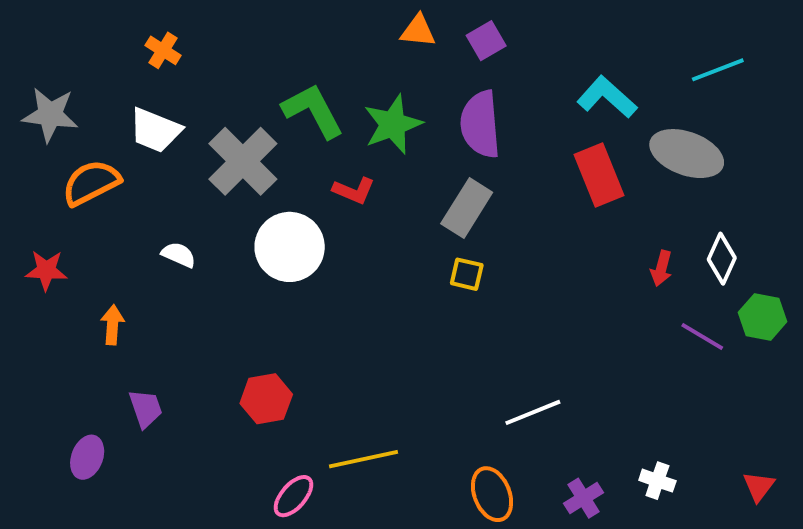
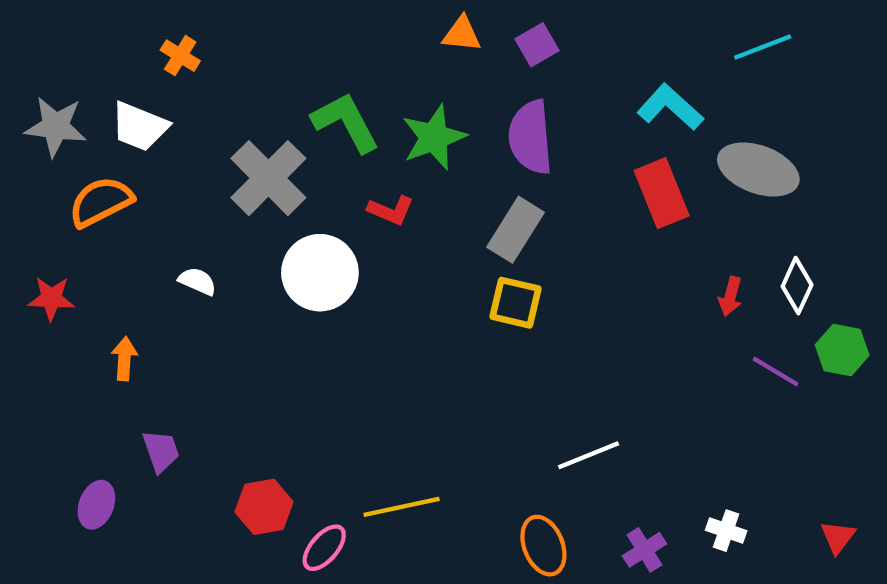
cyan line: (718, 70) -> (763, 47), moved
white trapezoid: (155, 130) -> (139, 126), moved
yellow square: (467, 274) -> (515, 303), size x1.4
red hexagon: (266, 399) -> (264, 507), moved

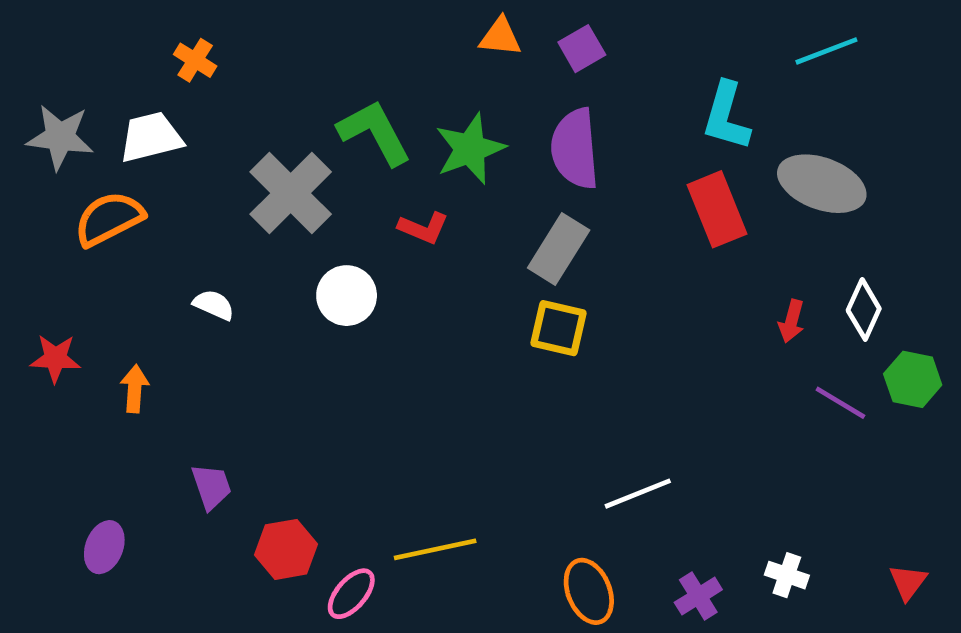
cyan L-shape: (670, 107) -> (726, 116), turned -116
white trapezoid: (139, 126) -> (151, 137), turned 144
white circle: (320, 273) -> (347, 296), size x0.7
red star: (51, 298) -> (55, 358), moved
purple trapezoid: (161, 451) -> (211, 487), moved

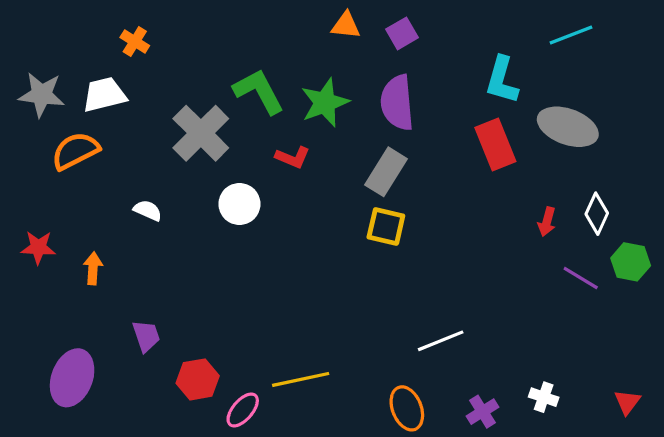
purple ellipse: (104, 547) -> (72, 378), size x1.6

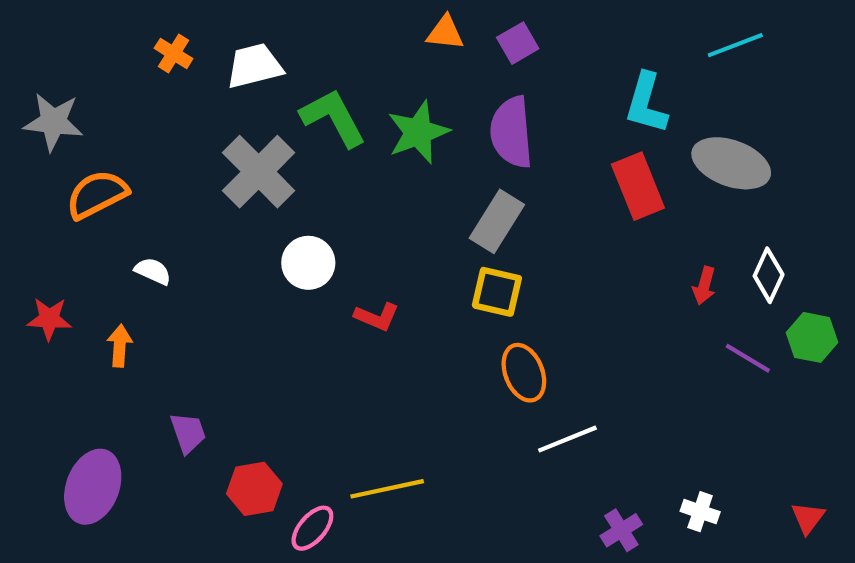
white trapezoid: (104, 95) -> (254, 66), moved
red L-shape: (293, 157) -> (377, 317), moved
white semicircle: (148, 210) -> (153, 271), moved
orange ellipse: (407, 408) -> (524, 373), moved

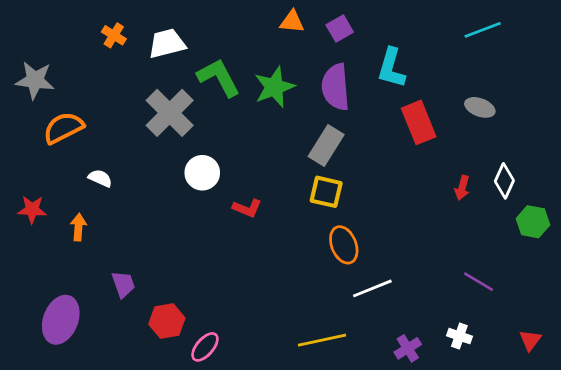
cyan L-shape: (646, 103) -> (391, 68), moved
gray ellipse: (731, 163) -> (480, 107), size x0.6
purple line: (748, 358) -> (478, 282), moved
yellow line: (387, 489) -> (322, 340), moved

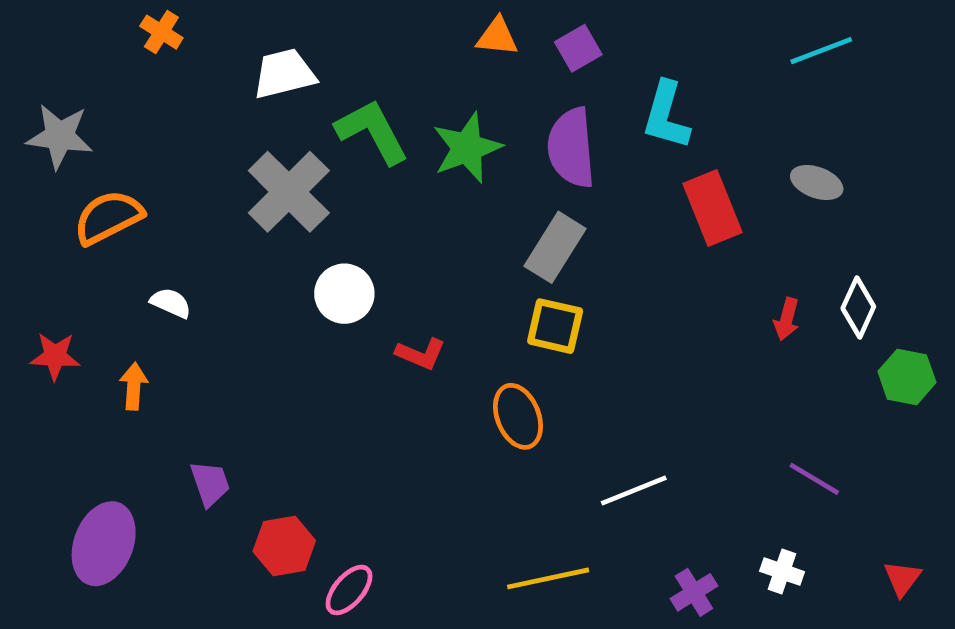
orange cross: (114, 35) -> (161, 32), moved
orange ellipse: (344, 245) -> (518, 416), moved

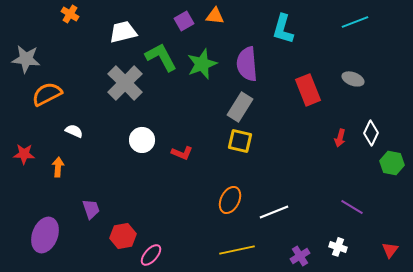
purple square: (578, 48) -> (184, 21), moved
cyan L-shape: (666, 115) -> (283, 29), moved
white circle: (344, 294) -> (142, 140), moved
orange ellipse: (518, 416) -> (230, 200), moved, turned 48

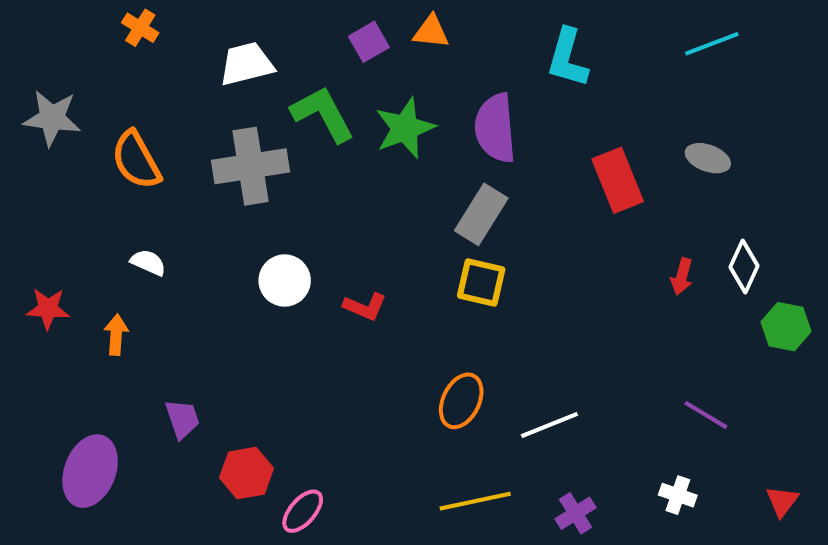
gray cross: (125, 83) -> (251, 166), turned 36
orange semicircle: (47, 94) -> (136, 160), moved, turned -92
purple cross: (300, 256) -> (575, 513), moved

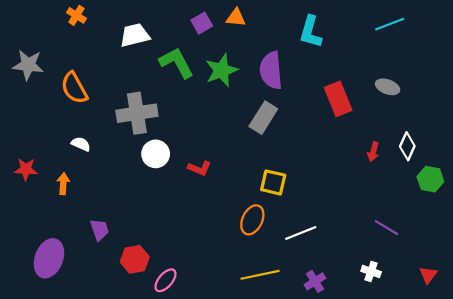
gray cross: (251, 166) -> (137, 113), moved
yellow square: (481, 283) -> (273, 182), moved

